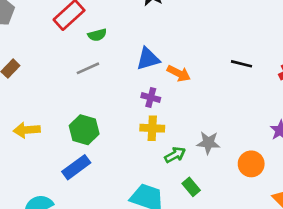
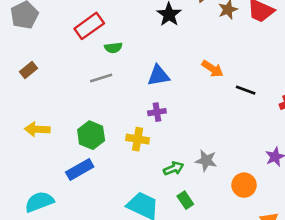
orange arrow: (179, 73) -> (212, 69), moved
purple cross: (151, 97) -> (157, 112), turned -30
yellow cross: (152, 128) -> (138, 139), moved

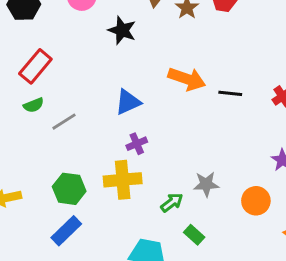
green semicircle: (113, 48) -> (34, 105), moved
orange arrow: (212, 69) -> (187, 79), size x1.4
yellow cross: (138, 139) -> (123, 180), size x1.4

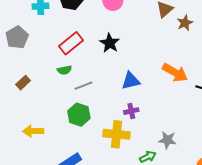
black star: (122, 30) -> (110, 43), moved
gray star: (206, 184) -> (167, 140), moved
green hexagon: (69, 189) -> (79, 115), moved

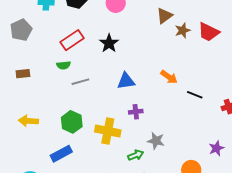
orange arrow: (175, 73) -> (169, 77), size x0.7
brown rectangle: (23, 83) -> (23, 74), turned 32
purple cross: (131, 111) -> (136, 112), moved
green hexagon: (79, 115) -> (72, 122), moved

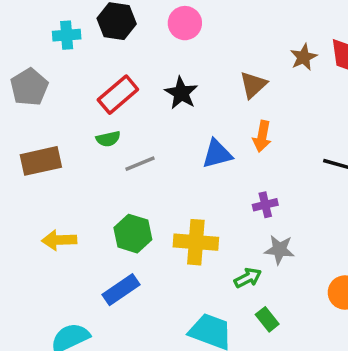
brown triangle: (164, 16) -> (253, 85), moved
brown rectangle: (23, 74) -> (41, 161), size x1.6
orange arrow: (169, 77) -> (262, 136), moved, turned 72
purple cross: (136, 112) -> (265, 205), moved

